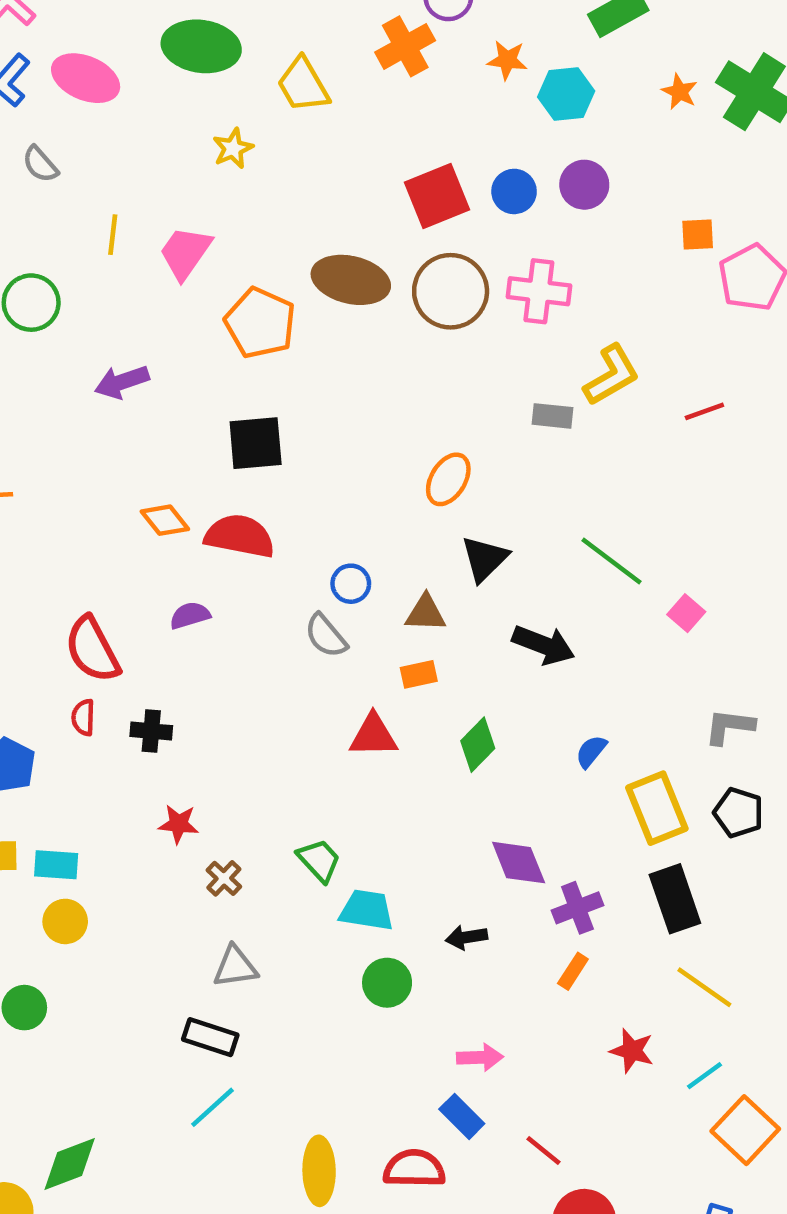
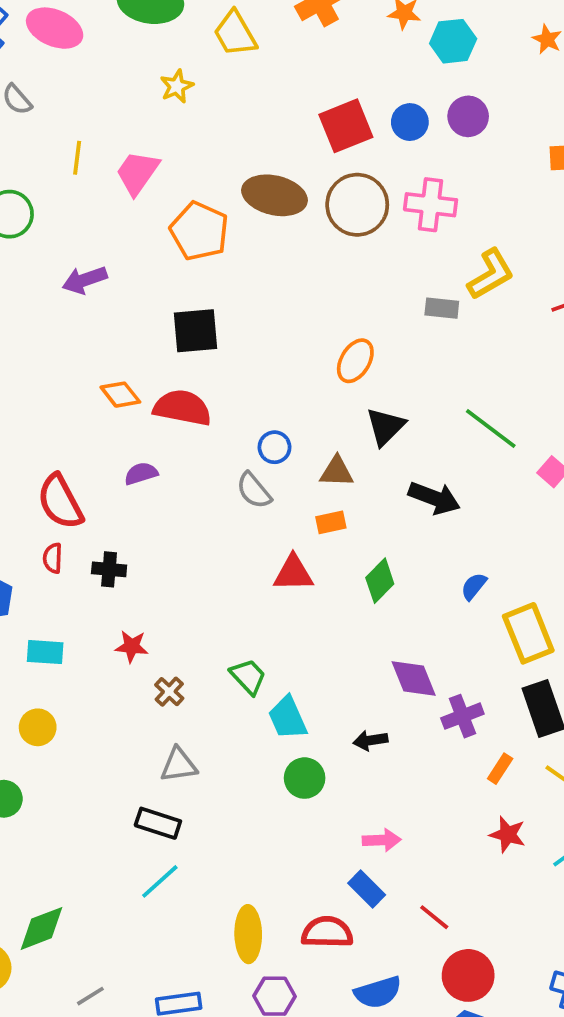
cyan rectangle: (56, 865) -> (45, 652), moved
cyan trapezoid: (367, 910) -> (288, 718), turned -123
orange rectangle: (573, 971) -> (500, 769), moved

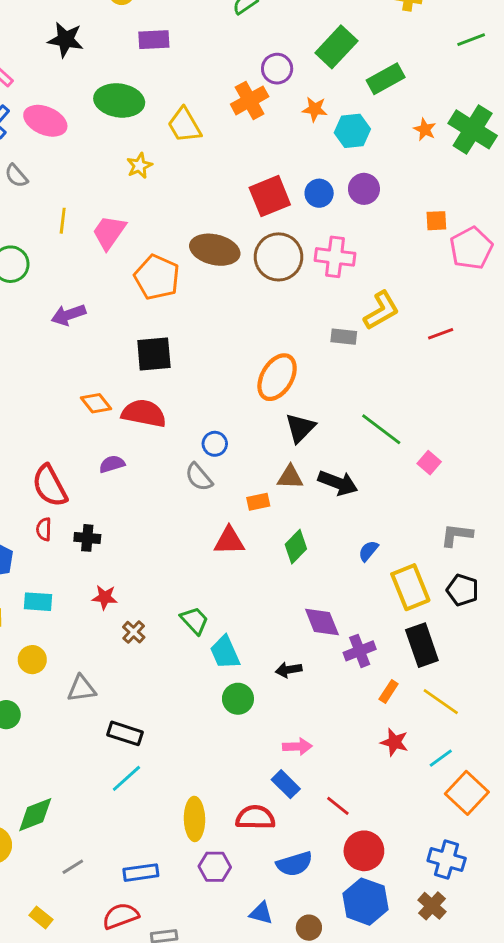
orange ellipse: (355, 361) -> (277, 377), size x1.4
brown triangle: (337, 472) -> (290, 477), moved
gray triangle: (179, 765) -> (82, 689), moved

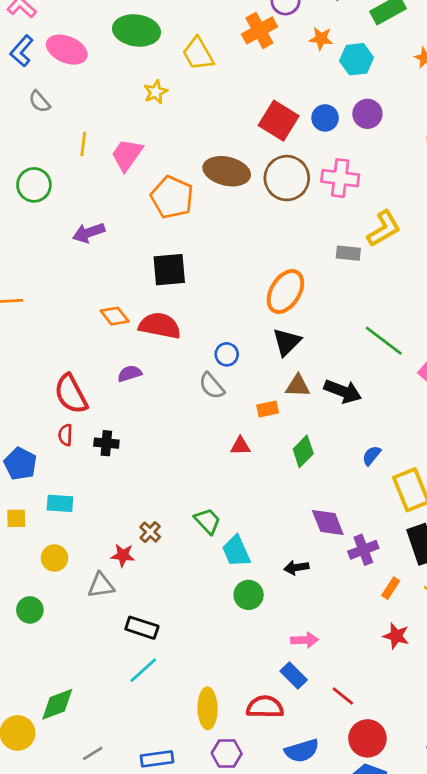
red square: (270, 196) -> (279, 121), turned -36
black triangle: (300, 428) -> (287, 342), moved
red triangle: (229, 541) -> (240, 446), size x0.7
red star: (105, 597) -> (123, 555), moved

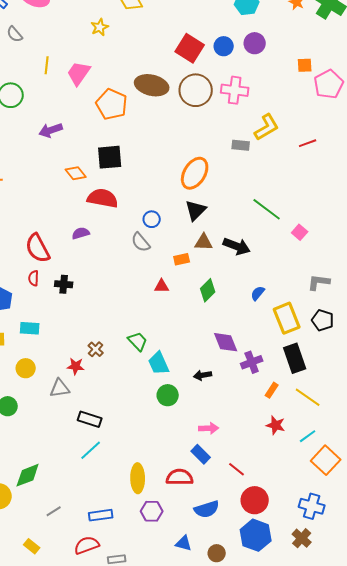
orange diamond: (115, 316) -> (76, 173), moved

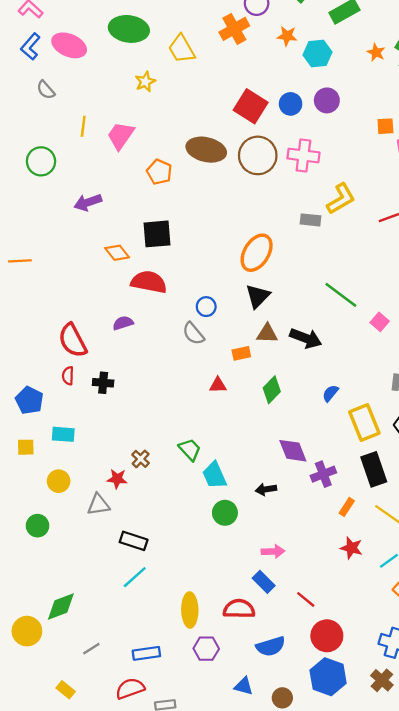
orange pentagon: (112, 104) -> (159, 172), size x0.7

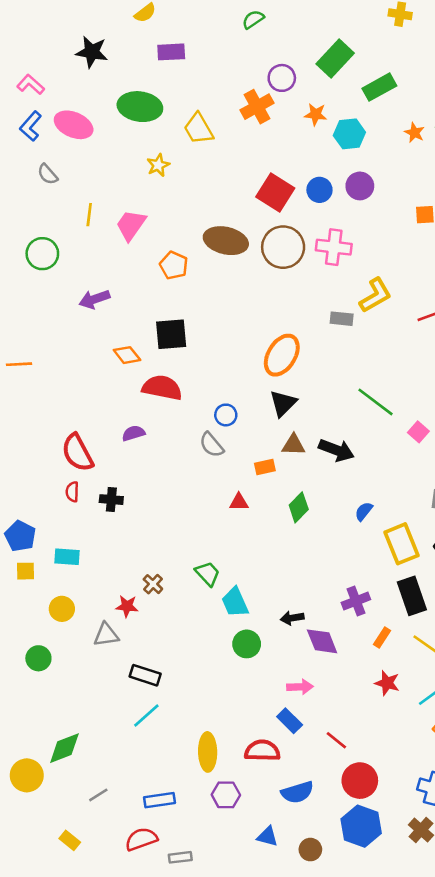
blue pentagon: (29, 400) -> (20, 536), moved
purple diamond: (293, 451) -> (322, 641), moved

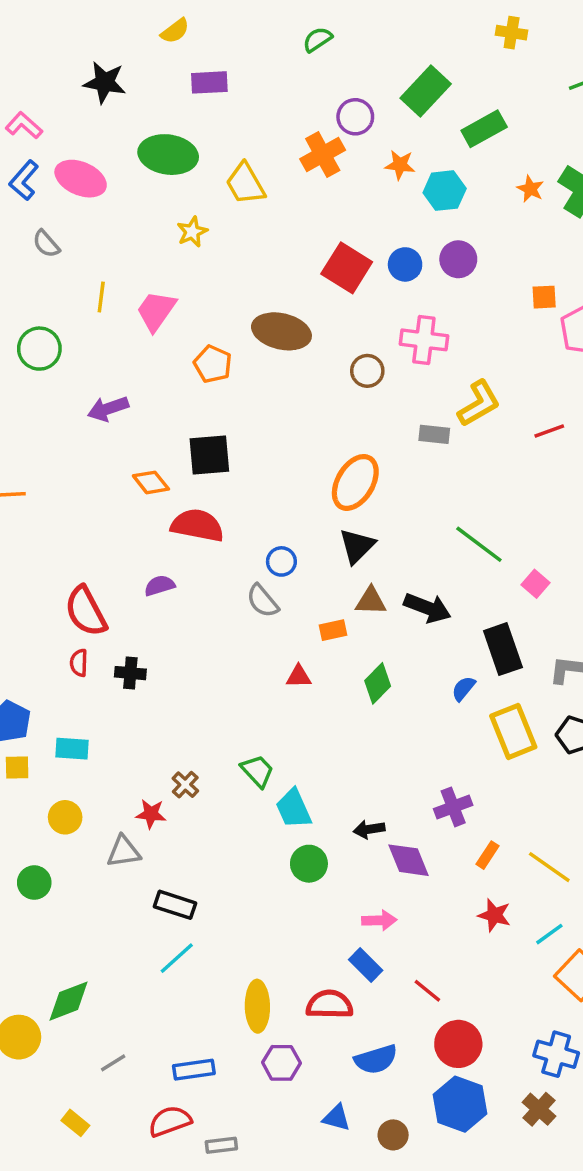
brown circle: (283, 247) -> (367, 371), moved, size x0.6
black rectangle: (412, 596) -> (503, 649), moved

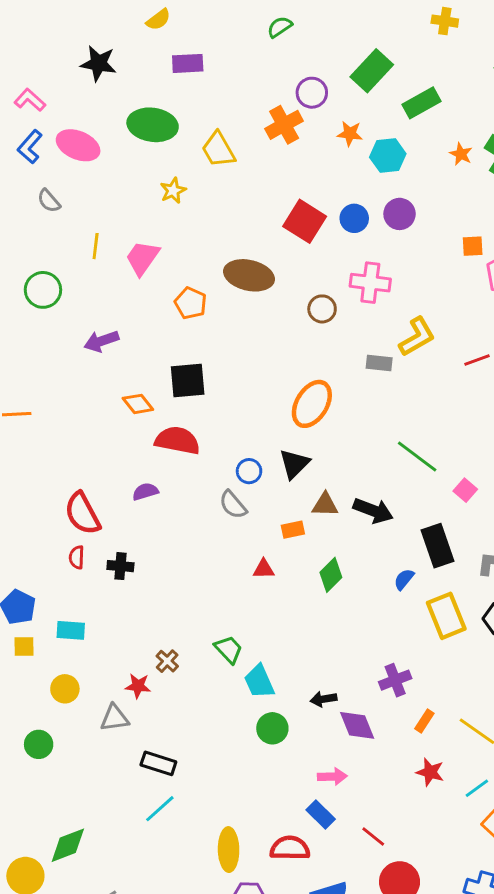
black triangle: (357, 546) -> (294, 464), moved

